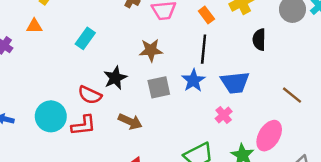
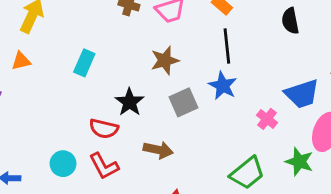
blue trapezoid: (235, 82) -> (302, 94), moved
cyan circle: (51, 116) -> (63, 164), size x0.7
red L-shape: (83, 125) -> (104, 166), turned 80

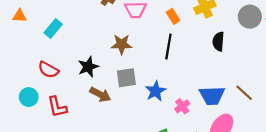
cyan rectangle: (84, 63) -> (53, 29), moved
blue star: (223, 86) -> (156, 91), moved
red semicircle: (104, 129) -> (48, 70), moved
brown arrow: (158, 150) -> (100, 94), moved

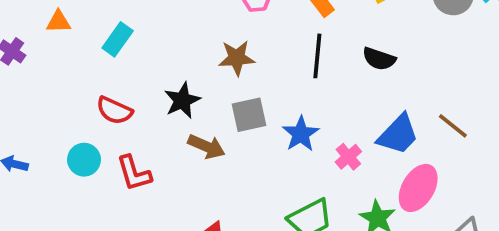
black semicircle: (218, 41) -> (379, 59), moved, turned -72
blue trapezoid: (212, 96) -> (398, 135), turned -40

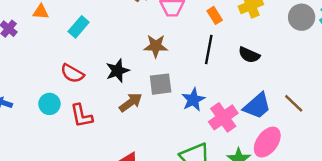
brown arrow: (206, 146) -> (131, 102), turned -65
pink cross: (348, 157) -> (223, 117), size x1.6

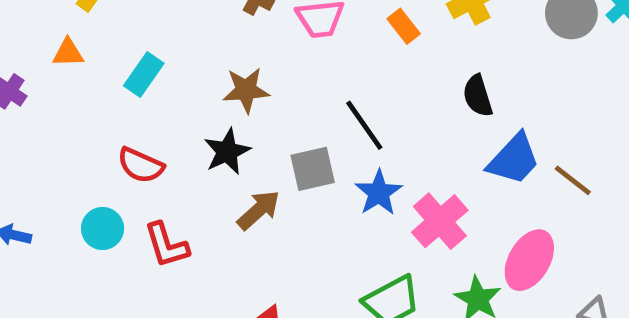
brown star: (156, 46) -> (246, 90), moved
black line: (209, 49) -> (364, 125), moved, turned -40
black semicircle: (249, 55) -> (478, 96), turned 55
blue trapezoid: (257, 106) -> (514, 159), moved

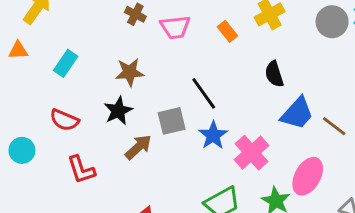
cyan circle: (103, 228) -> (22, 150), moved

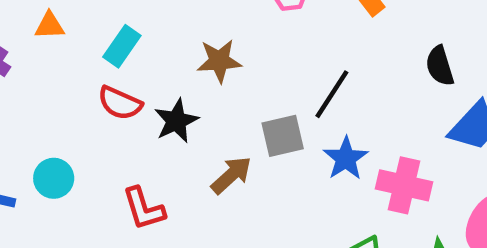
black line: (204, 93) -> (332, 94), turned 68
black star: (118, 111) -> (176, 121), moved
red semicircle: (64, 120) -> (120, 103), moved
pink cross: (252, 153) -> (404, 185), turned -36

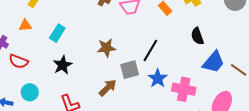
brown star: (219, 61) -> (106, 48), moved
red semicircle: (120, 103) -> (19, 61), moved
black star: (176, 121) -> (63, 65), moved

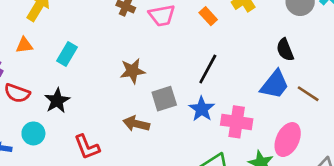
black semicircle: (197, 36) -> (285, 50), moved
black line: (150, 50) -> (208, 69), moved
black star: (63, 65) -> (57, 101), moved
brown arrow: (108, 88) -> (136, 124), turned -120

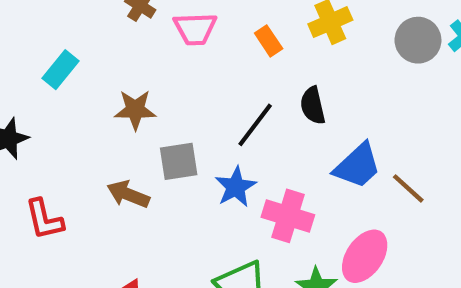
black semicircle: (285, 50) -> (313, 106), moved
cyan rectangle: (67, 54) -> (61, 70), moved

